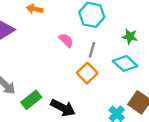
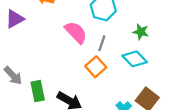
pink semicircle: (66, 40) -> (76, 32), size x1.5
green rectangle: (31, 100) -> (38, 91), turned -66

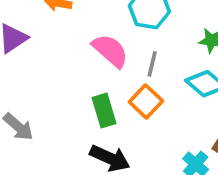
green rectangle: (38, 91) -> (104, 110), moved

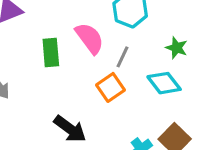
green rectangle: (104, 110) -> (51, 53), moved

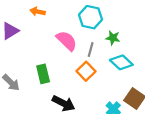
green star: (177, 48) -> (113, 38), moved
green rectangle: (51, 53) -> (43, 74), moved

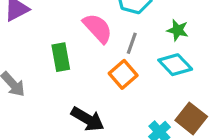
green star: (113, 38) -> (178, 30), moved
green rectangle: (43, 74) -> (61, 57), moved

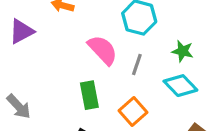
green rectangle: (61, 57) -> (89, 95), moved
orange square: (123, 74) -> (133, 111), moved

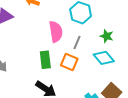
pink semicircle: (103, 50) -> (56, 32), turned 30
orange square: (133, 111) -> (69, 62), moved, turned -30

